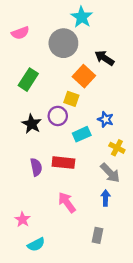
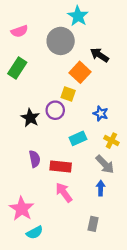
green rectangle: (28, 80) -> (17, 68), moved
cyan rectangle: (82, 134) -> (78, 138), moved
red rectangle: (63, 163) -> (61, 166), moved
pink star: (23, 219) -> (22, 209), size x1.6

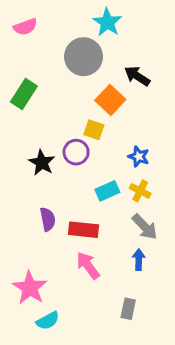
pink semicircle: (19, 31) -> (25, 27), moved
yellow cross: (111, 141) -> (140, 191), moved

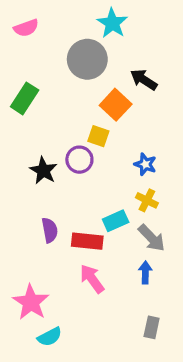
cyan rectangle: (107, 191) -> (116, 221), moved
gray rectangle: (128, 309) -> (152, 327), moved

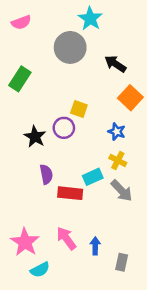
orange square: (116, 105) -> (130, 98), moved
purple semicircle: (50, 230) -> (46, 174), moved
blue arrow: (145, 272) -> (95, 246), moved
pink arrow: (92, 279) -> (66, 238), moved

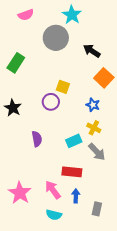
pink semicircle: (21, 22) -> (26, 15), moved
black star: (35, 137) -> (13, 108), moved
red rectangle: (70, 193) -> (72, 172), moved
cyan semicircle: (40, 270) -> (54, 215), moved, turned 42

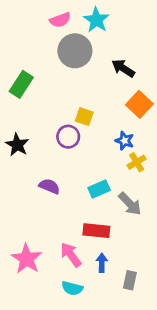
pink semicircle: (26, 15) -> (60, 20), moved
yellow cross: (94, 128) -> (137, 162), moved, turned 32
purple semicircle: (37, 139) -> (49, 186), turned -56

